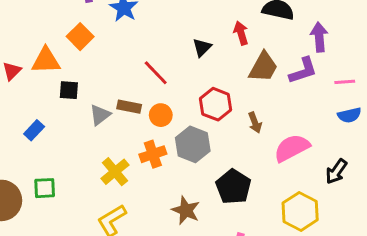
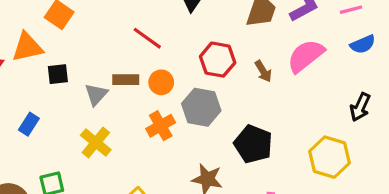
pink semicircle: (292, 148) -> (306, 56), moved
yellow cross: (115, 172) -> (96, 143), moved

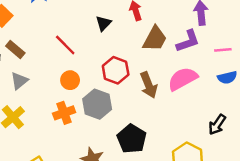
brown arrow: (263, 71) -> (149, 85), size x1.5
brown rectangle: (126, 80) -> (15, 50), moved, turned 30

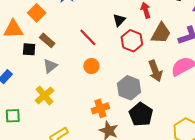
red hexagon: (116, 70) -> (132, 41), moved
gray hexagon: (97, 104) -> (129, 88), moved
orange cross: (64, 113) -> (100, 108), moved

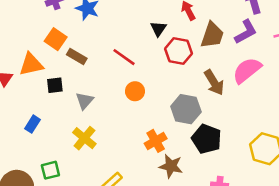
brown rectangle: (47, 40) -> (77, 56), moved

